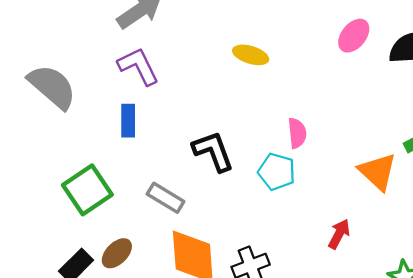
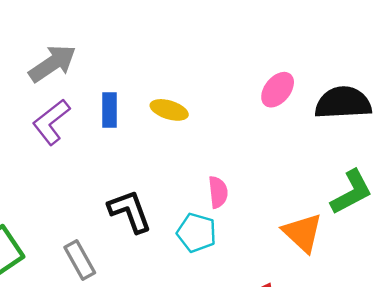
purple L-shape: (138, 66) -> (51, 122), turned -102
blue rectangle: (128, 121) -> (110, 110), moved
gray rectangle: (166, 198) -> (80, 260), turned 30

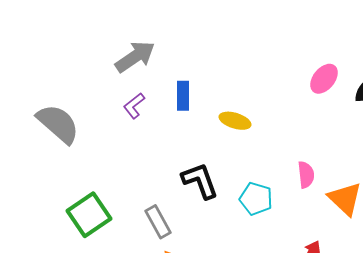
yellow ellipse: (169, 110) -> (235, 121), moved
purple L-shape: (51, 122) -> (134, 106), size x0.7
pink semicircle: (218, 192) -> (306, 175), moved

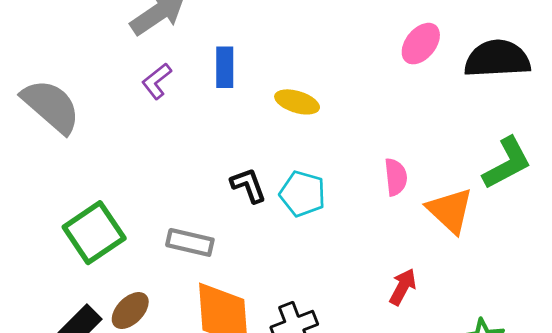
black L-shape: (200, 181) -> (248, 185), size x0.7
cyan pentagon: (256, 199) -> (303, 194), moved
gray rectangle: (158, 222) -> (190, 242), turned -48

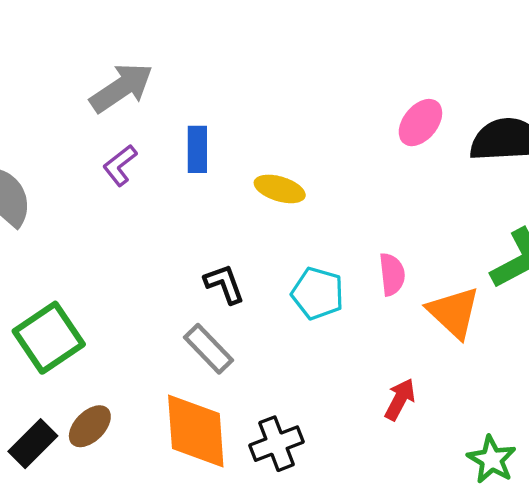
cyan pentagon: (303, 194) -> (318, 293), moved
gray rectangle: (190, 242) -> (208, 349), moved, turned 33

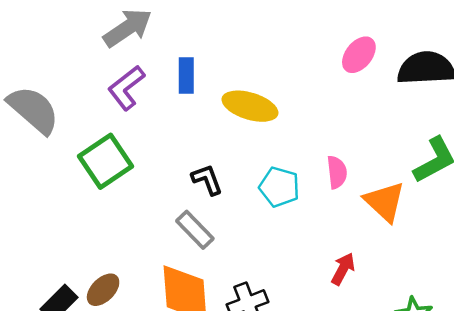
purple L-shape: (120, 165) -> (126, 88), size x1.4
yellow ellipse: (280, 189) -> (250, 106), size x1.4
green square: (49, 338) -> (106, 161), moved

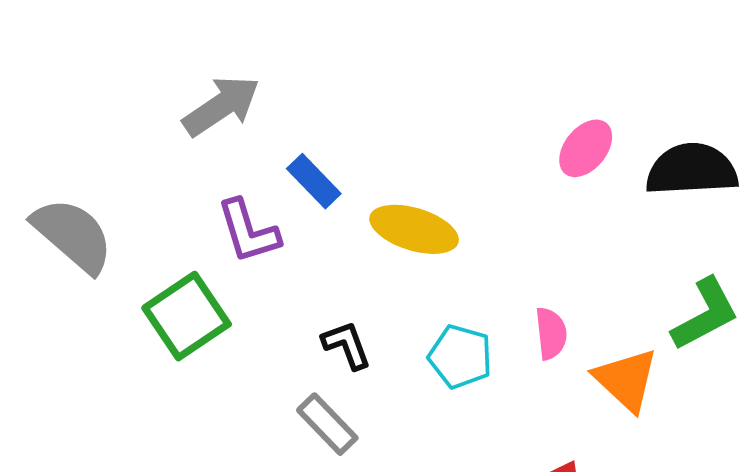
blue rectangle: (186, 76) -> (314, 181), turned -44
purple L-shape: (126, 88) -> (248, 231), moved, turned -69

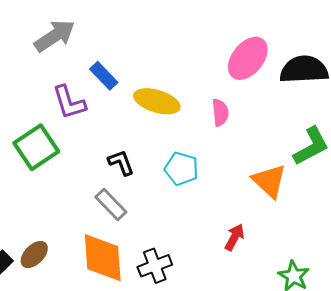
pink ellipse: (586, 148) -> (248, 58), size x1.4
pink semicircle: (551, 333) -> (220, 112), moved

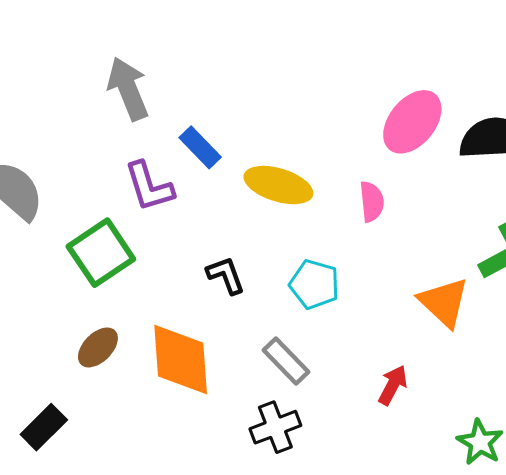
gray arrow: (55, 36) -> (128, 89), turned -78
gray rectangle: (111, 204) -> (286, 361), moved
brown ellipse: (34, 255) -> (98, 347), moved
orange diamond: (103, 258) -> (181, 360), moved

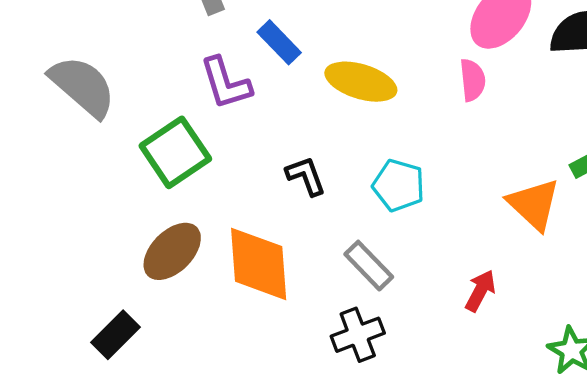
pink semicircle: (372, 202) -> (473, 80), moved
brown ellipse: (98, 347) -> (172, 251), size x1.4

